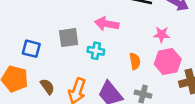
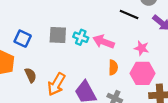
pink arrow: (107, 24) -> (104, 42), moved
cyan cross: (96, 51) -> (81, 37), moved

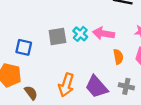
cyan cross: (81, 37) -> (80, 34), turned 32
brown semicircle: (31, 75) -> (31, 93), moved

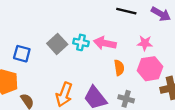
cyan cross: (80, 34) -> (81, 42), turned -32
gray square: (57, 36) -> (57, 44), turned -36

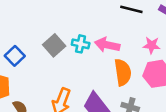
blue square: (22, 54) -> (15, 56), turned 30
orange semicircle: (119, 68) -> (123, 72), size x1.5

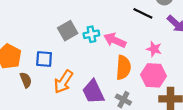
cyan cross: (81, 44) -> (91, 34), turned -35
blue square: (15, 56) -> (44, 59), moved, turned 36

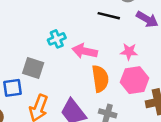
gray square: (68, 31) -> (33, 68), moved, turned -30
cyan cross: (91, 34) -> (57, 39), moved

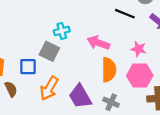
cyan cross: (57, 39) -> (62, 31), moved

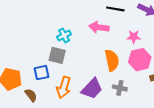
pink arrow: (98, 43) -> (99, 27), moved
purple trapezoid: (80, 96) -> (92, 89), turned -95

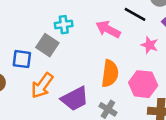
pink star: (134, 37) -> (149, 45), moved

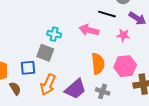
cyan cross: (64, 25) -> (54, 34), turned 32

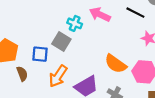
pink arrow: (89, 30) -> (100, 15), moved
orange semicircle: (98, 64) -> (116, 64), turned 120

